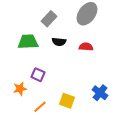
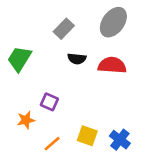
green trapezoid: (28, 42) -> (19, 59), moved, turned -55
red semicircle: (86, 47) -> (112, 65), size x1.5
blue cross: (100, 93) -> (120, 140), moved

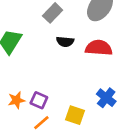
purple square: (49, 102) -> (39, 100), moved
blue cross: (120, 140) -> (106, 98), moved

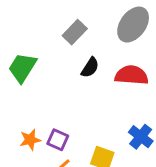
black semicircle: (65, 42) -> (90, 68), turned -63

